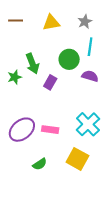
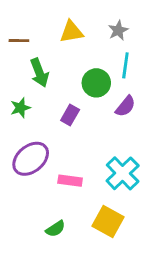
brown line: (16, 21) -> (19, 41), moved
green arrow: (32, 64) -> (39, 73), moved
purple semicircle: (90, 76) -> (125, 106), turned 112
purple ellipse: (22, 130) -> (31, 159), moved

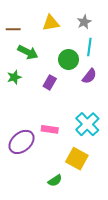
green arrow: (39, 73) -> (28, 52), turned -42
purple ellipse: (31, 159) -> (22, 142), moved
green semicircle: (55, 229) -> (55, 181), moved

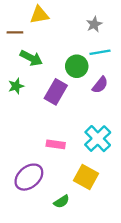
yellow triangle: (51, 23) -> (39, 15), moved
cyan line: (89, 47) -> (100, 52), turned 72
purple rectangle: (50, 82) -> (56, 92), size x1.5
purple ellipse: (22, 142) -> (29, 177), moved

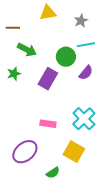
yellow triangle: (39, 15) -> (48, 13), moved

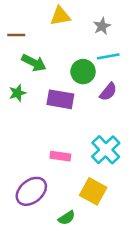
purple rectangle: (48, 79) -> (60, 99), turned 70

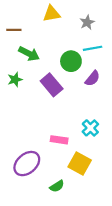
purple rectangle: (60, 99) -> (52, 85), turned 40
cyan cross: (106, 150) -> (90, 128), size x0.7
pink rectangle: (60, 156) -> (59, 140), moved

